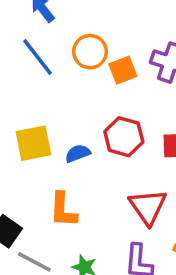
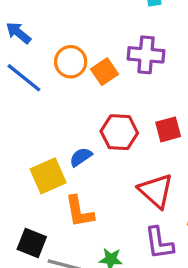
yellow square: (33, 143) -> (48, 176), moved

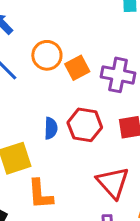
purple cross: (146, 55) -> (118, 75), moved
blue semicircle: (81, 157) -> (51, 128), moved, turned 120

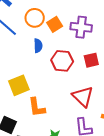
blue semicircle: (51, 128) -> (38, 46), moved

